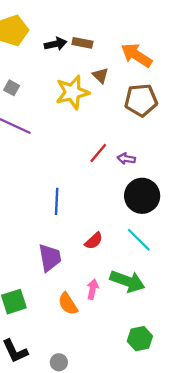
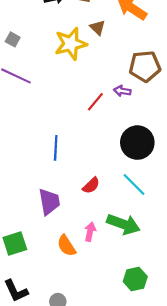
brown pentagon: (141, 100) -> (145, 66), moved
purple arrow: (126, 159) -> (122, 91), moved

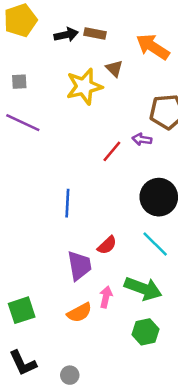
gray square: (13, 39) -> (19, 82), turned -32
purple trapezoid: (49, 202) -> (79, 266), moved
orange semicircle: (66, 246) -> (79, 313), turned -85
green hexagon: (135, 279) -> (146, 332), moved

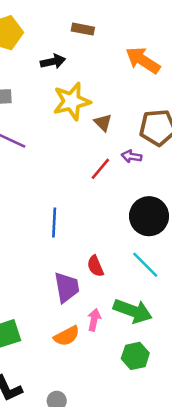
brown rectangle: (95, 34) -> (83, 29), moved
black arrow: (66, 35) -> (53, 61), moved
brown triangle: (114, 68) -> (103, 123), moved
red semicircle: (107, 245) -> (95, 266), turned 110

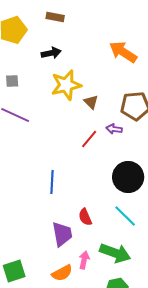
brown rectangle: (83, 29) -> (55, 17), moved

